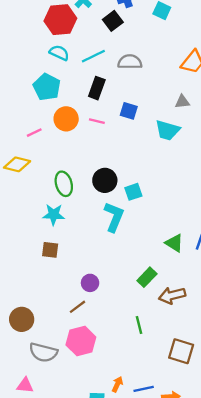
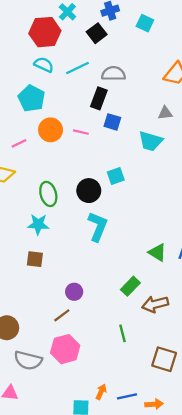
black rectangle: (97, 88) -> (99, 98), moved
cyan square: (133, 192) -> (116, 176), moved

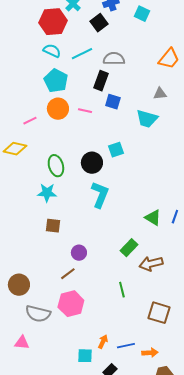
cyan pentagon: (31, 98) -> (56, 81), moved
brown square: (35, 259) -> (53, 226), moved

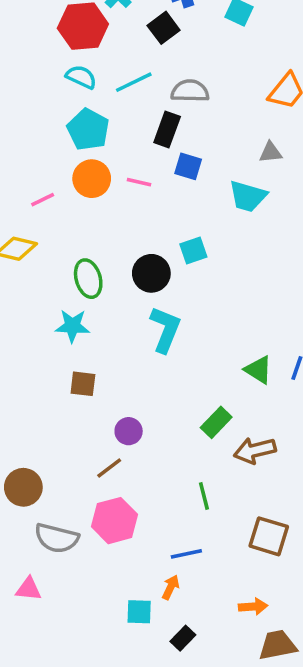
blue line: (126, 346) -> (186, 554), moved

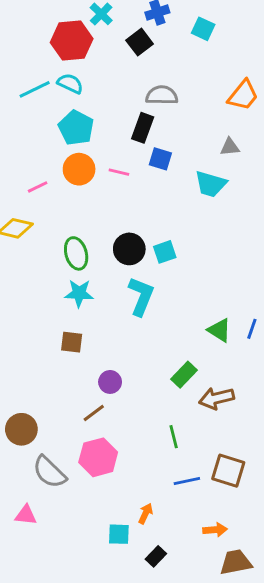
cyan line: (134, 82) -> (35, 89), moved
cyan square: (193, 251) -> (165, 252), moved
cyan star: (72, 326) -> (79, 293), moved
gray semicircle: (57, 538) -> (49, 472), turned 30
blue line: (186, 554) -> (187, 481), moved

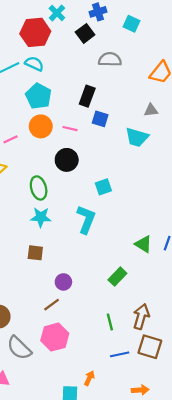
gray semicircle: (162, 95) -> (110, 59), moved
black circle: (129, 249) -> (67, 160), moved
brown arrow: (216, 398) -> (141, 317), moved, turned 120

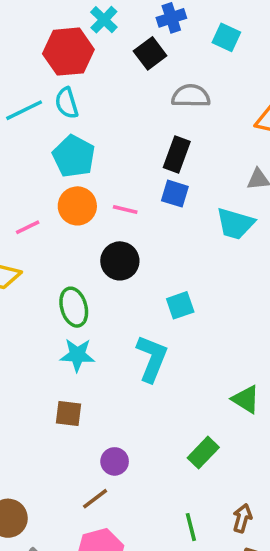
cyan semicircle: (34, 64) -> (67, 103), turned -132
black rectangle: (87, 96) -> (177, 155), moved
brown arrow: (141, 317) -> (242, 518), size x0.7

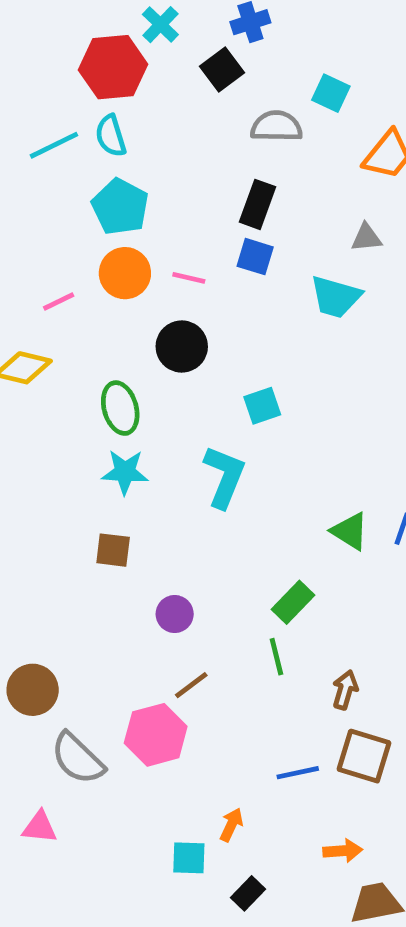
cyan square: (226, 37) -> (331, 93), moved
brown line: (95, 499) -> (191, 685), moved
green line: (191, 527) -> (276, 657), moved

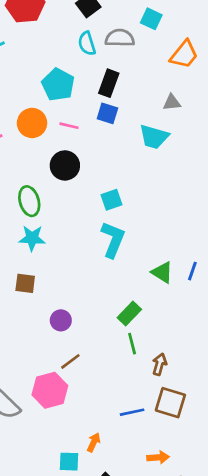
cyan semicircle: (111, 136) -> (87, 43), moved
cyan pentagon: (120, 207) -> (58, 85), moved
cyan L-shape: (224, 477) -> (113, 239), moved
green line: (276, 657) -> (132, 344), moved

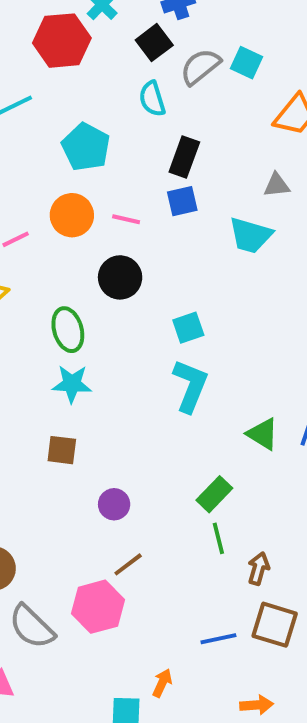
gray semicircle: (120, 38) -> (200, 67), moved, turned -40
cyan pentagon: (58, 85) -> (86, 147), moved
blue square: (107, 113) -> (182, 201), turned -30

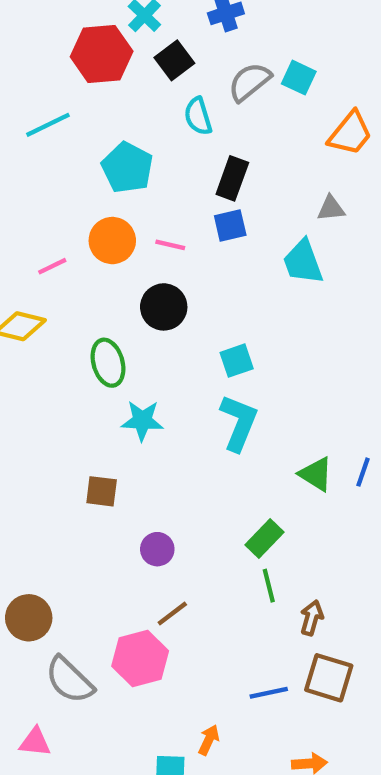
black square: (154, 43) -> (174, 60), moved
cyan trapezoid: (251, 235) -> (303, 262), turned 54
cyan star: (72, 384) -> (142, 421), moved

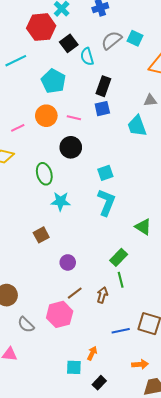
black square: (174, 60) -> (69, 43), moved
brown square: (102, 491) -> (41, 235), turned -35
brown arrow: (312, 618) -> (102, 295), moved
gray semicircle: (69, 680) -> (26, 325), size x0.7

